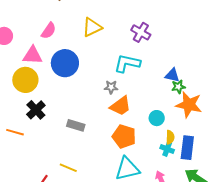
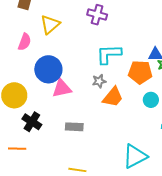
yellow triangle: (92, 27) -> (50, 24), moved
purple cross: (141, 32) -> (97, 15), moved
pink triangle: (32, 55) -> (62, 88), moved
orange pentagon: (124, 136) -> (140, 72), moved

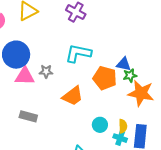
gray star: (99, 81) -> (46, 71), moved
cyan circle: (151, 100) -> (100, 125), moved

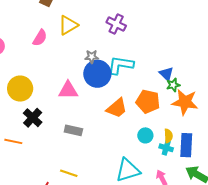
blue circle: (16, 55) -> (97, 74), moved
blue triangle: (124, 64) -> (166, 74), turned 35
gray star: (46, 71) -> (92, 57), moved
orange pentagon: (105, 78) -> (148, 102), moved

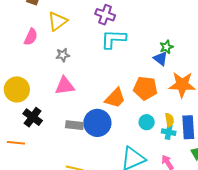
gray star: (92, 57) -> (63, 55), moved
cyan L-shape: (120, 65) -> (113, 39), moved
blue circle: (97, 74) -> (97, 123), moved
green star: (173, 85) -> (166, 47), moved

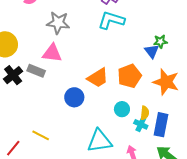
gray star: (63, 55) -> (58, 23), size x1.6
orange pentagon: (145, 88) -> (129, 76), turned 30
blue circle: (97, 123) -> (74, 97), size x0.7
gray rectangle: (75, 125) -> (36, 71), moved

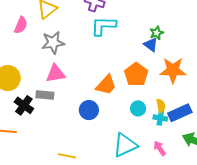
blue rectangle: (161, 125) -> (180, 113), turned 70

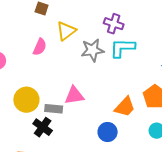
gray star: (53, 43) -> (92, 50), moved
gray rectangle: (45, 95) -> (54, 109), moved

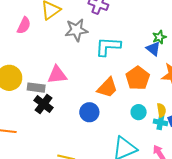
cyan L-shape: (122, 48) -> (108, 46), moved
black cross: (43, 127) -> (44, 104), moved

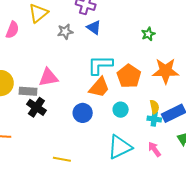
gray star: (76, 30) -> (65, 32), size x0.7
cyan L-shape: (108, 46) -> (100, 65), moved
blue triangle: (153, 49) -> (94, 28), moved
cyan circle: (139, 112) -> (121, 110), moved

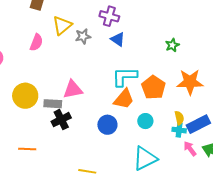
gray star: (65, 32) -> (83, 36), moved
black cross: (36, 107) -> (61, 120), turned 30
pink arrow: (154, 149) -> (190, 149), moved

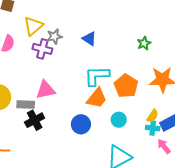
purple cross: (109, 16) -> (42, 49), moved
yellow semicircle: (179, 118) -> (153, 116), turned 48

